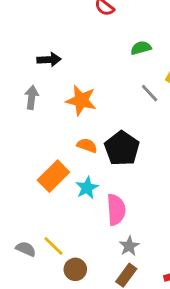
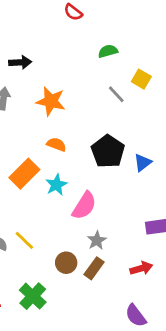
black pentagon: (122, 148) -> (108, 151), moved
pink semicircle: (116, 210) -> (84, 206), turned 36
brown circle: (75, 269) -> (66, 263), moved

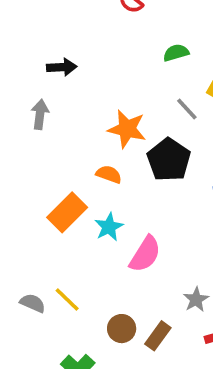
orange star: (51, 101) -> (127, 129), moved
black pentagon: (108, 151) -> (169, 160), moved
gray star: (97, 240) -> (196, 300), moved

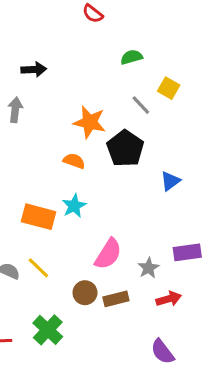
orange rectangle: (67, 212) -> (38, 217), moved, turned 60
pink semicircle: (145, 254) -> (108, 254), moved
brown rectangle: (158, 336) -> (116, 299), turned 40

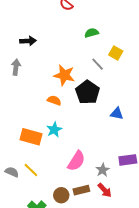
blue triangle: (170, 181) -> (117, 114), turned 48
brown circle: (85, 293) -> (61, 195), moved
red arrow: (169, 299) -> (105, 190), moved, turned 63

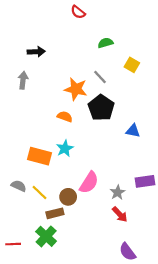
gray line: (98, 64) -> (100, 77), moved
gray semicircle: (12, 172) -> (19, 186), moved
brown rectangle: (81, 190) -> (55, 213), moved
brown circle: (61, 195) -> (68, 197), moved

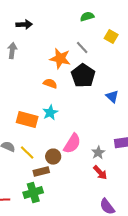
blue triangle: (133, 131) -> (112, 97), turned 32
green cross: (46, 236) -> (33, 193), turned 30

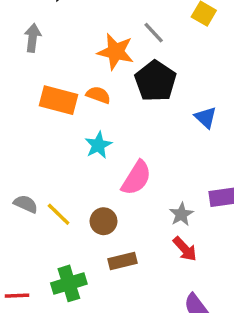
orange rectangle: (27, 120) -> (59, 100), moved
pink semicircle: (72, 144) -> (136, 178), moved
brown rectangle: (41, 172) -> (123, 261), moved

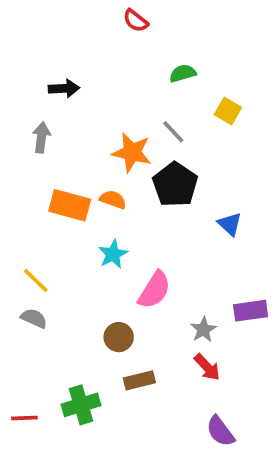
yellow line: (59, 214) -> (36, 281), moved

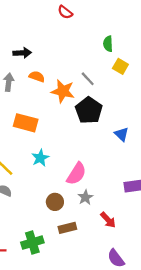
green semicircle: (183, 73) -> (108, 44), moved, turned -77
orange semicircle: (113, 200) -> (37, 77), moved
cyan star: (113, 254) -> (40, 158), moved
gray star: (203, 330) -> (85, 197), moved

